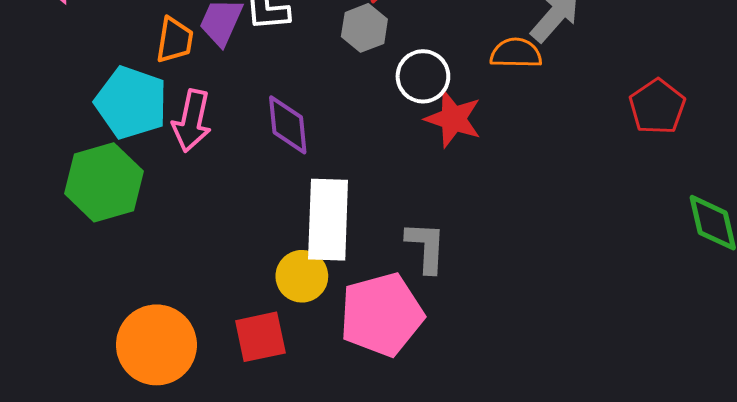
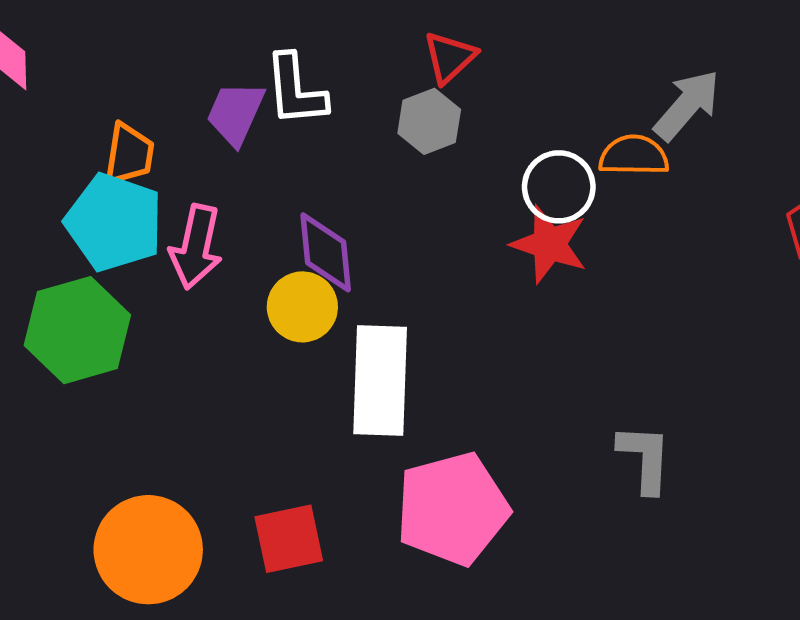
orange trapezoid: (175, 40) -> (129, 154), moved
white circle: (423, 76) -> (559, 187), moved
gray L-shape: (426, 247) -> (645, 458), moved
yellow circle: (302, 276) -> (302, 307), moved

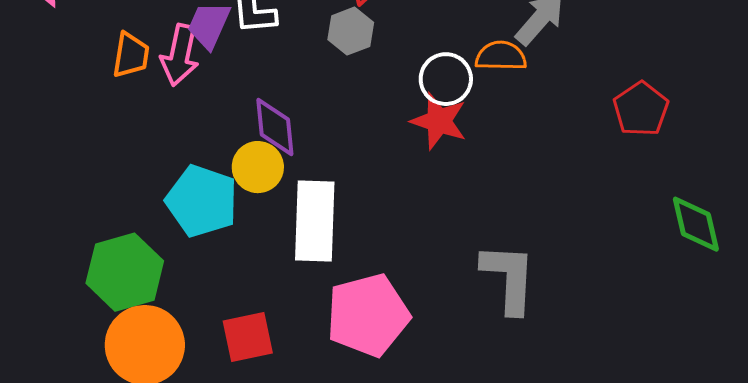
cyan pentagon: (114, 222) -> (202, 201), moved
pink arrow: (196, 247) -> (180, 55), moved
green hexagon: (77, 330) -> (125, 272), moved
gray L-shape: (645, 458) -> (509, 278), size x1.4

